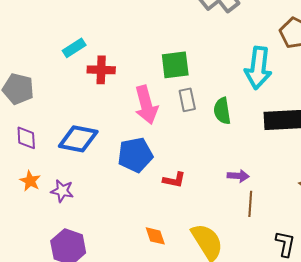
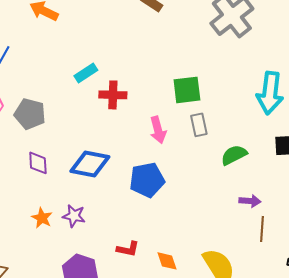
pink arrow: (146, 105) -> (158, 130), size x0.7
green semicircle: (222, 111) -> (234, 155), moved, turned 72
red L-shape: (174, 180) -> (128, 249), moved
orange star: (30, 181) -> (42, 218), moved

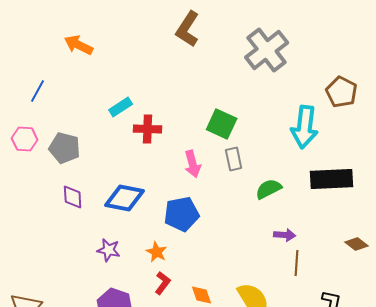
green square: (187, 90) -> (222, 124), turned 32
orange star: (42, 218) -> (157, 252), moved
red L-shape: (128, 249) -> (163, 283), turned -65

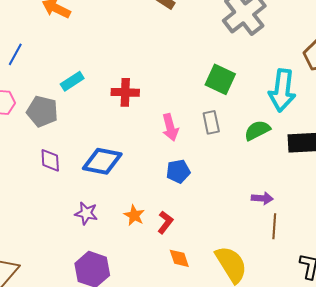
cyan rectangle: (121, 107) -> (72, 81), moved
green square: (222, 124) -> (220, 79), moved
green semicircle: (269, 189) -> (257, 130), moved
blue pentagon: (182, 214) -> (178, 171), moved, size x0.7
red L-shape: (163, 283) -> (165, 222), moved

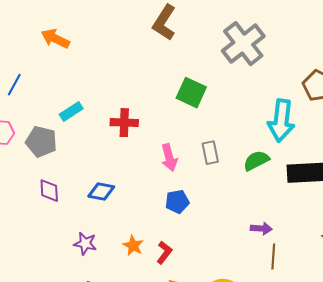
green square: (220, 79) -> (191, 93), moved
blue diamond: (102, 161) -> (101, 192), size x0.7

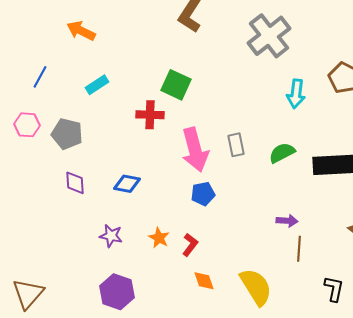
green square: (191, 93) -> (176, 85), moved
cyan rectangle: (71, 112) -> (97, 85), moved
cyan arrow: (281, 121) -> (296, 94), moved, size x0.7
pink arrow: (169, 158) -> (195, 150), size x1.6

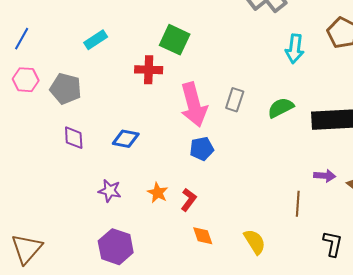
blue line: (40, 77) -> (22, 39), moved
gray rectangle: (236, 145) -> (235, 100), turned 30
purple arrow: (287, 221) -> (325, 176), moved
yellow semicircle: (256, 287) -> (255, 242), size x0.7

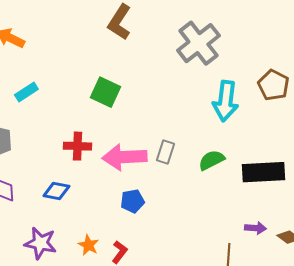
cyan arrow: (295, 49) -> (225, 101), size x1.4
red cross: (149, 70) -> (77, 146), moved
pink arrow: (194, 105) -> (124, 157), turned 102
purple star: (110, 191) -> (40, 243), size x1.4

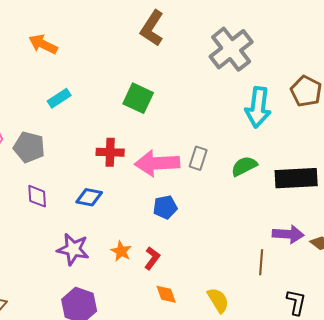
purple arrow: (255, 228) -> (288, 234), size x1.4

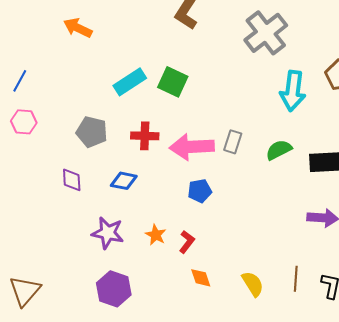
cyan rectangle: (59, 98) -> (130, 82), moved, size x1.4
gray pentagon: (29, 147) -> (92, 132), moved
brown line: (261, 262) -> (296, 279), moved

